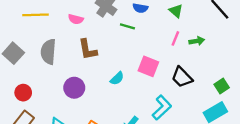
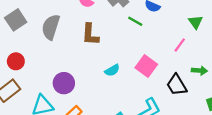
green triangle: (176, 11) -> (196, 22), moved
green arrow: (197, 41) -> (199, 71), moved
purple circle: (74, 88) -> (64, 83), moved

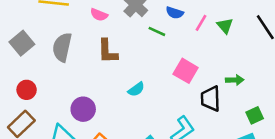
pink line: (180, 45) -> (201, 23), moved
pink square: (146, 66) -> (186, 71), moved
black trapezoid: (177, 85) -> (211, 99), turned 35

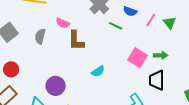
pink semicircle: (99, 15) -> (63, 23), moved
gray semicircle: (62, 47) -> (40, 36), size x0.7
green arrow: (235, 80) -> (161, 55), moved

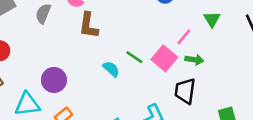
pink line: (151, 20) -> (184, 37), moved
green line: (116, 26) -> (134, 57), moved
cyan semicircle: (98, 71) -> (111, 69), turned -112

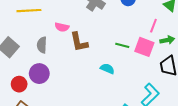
green line: (134, 57) -> (122, 45), moved
purple circle: (54, 80) -> (39, 74), moved

